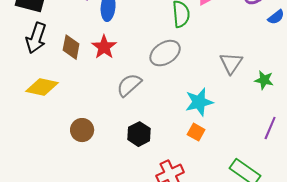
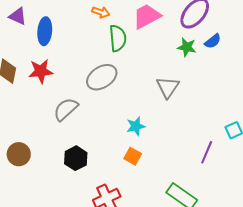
red star: (104, 47) -> (41, 71), turned 30
green star: (264, 80) -> (187, 47), moved
cyan star: (199, 102) -> (136, 126), size x0.7

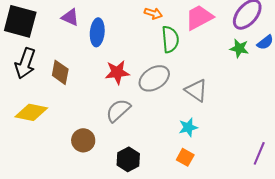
red star: (41, 71) -> (117, 72), moved
gray triangle: (168, 87) -> (196, 90), moved, turned -30
brown circle: (19, 154) -> (83, 140), moved

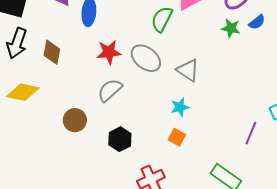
green semicircle: (170, 39) -> (162, 19), turned -148
gray ellipse: (154, 78) -> (146, 58), turned 72

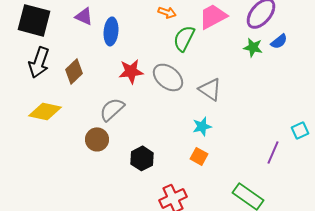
brown diamond: (52, 52) -> (74, 71), turned 35
gray semicircle: (110, 90) -> (112, 109), moved

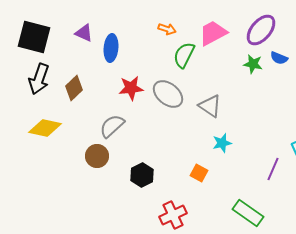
blue semicircle: (279, 41) -> (279, 58), turned 60
cyan star: (202, 126) -> (222, 143), moved

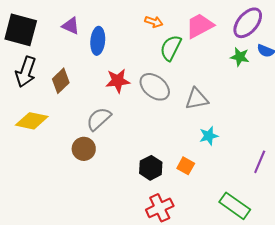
gray triangle: (210, 106) -> (197, 99), turned -45
black hexagon: (142, 175) -> (151, 168), moved

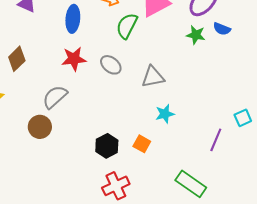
blue ellipse: (98, 41) -> (73, 19), moved
gray ellipse: (155, 87) -> (111, 65), size x0.7

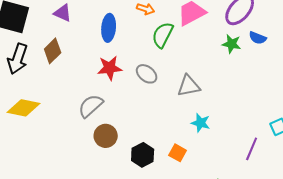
brown diamond: (17, 59) -> (53, 51), moved
cyan star: (165, 114) -> (201, 123), turned 30
brown circle: (40, 127) -> (106, 136), moved

